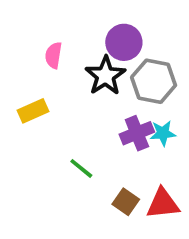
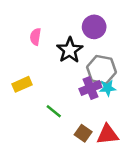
purple circle: (124, 42) -> (94, 27), moved
gray hexagon: (154, 81) -> (101, 70), moved
yellow rectangle: (33, 111) -> (22, 84), moved

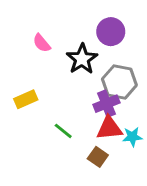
pink semicircle: (35, 37) -> (42, 43), turned -49
cyan star: (108, 88) -> (132, 137), moved
red triangle: (108, 134) -> (109, 128), moved

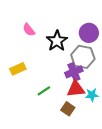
purple circle: (111, 32) -> (89, 33), moved
green line: (63, 131) -> (44, 91), turned -72

